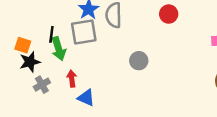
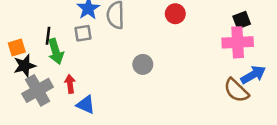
gray square: (84, 32) -> (83, 33), size x0.6
orange square: (23, 45) -> (17, 47), turned -35
gray cross: (42, 85) -> (38, 90), size x1.6

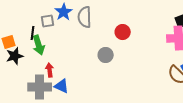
red circle: (175, 14) -> (123, 32), moved
gray square: (83, 33) -> (48, 21), moved
gray cross: (38, 90) -> (40, 87), moved, turned 30

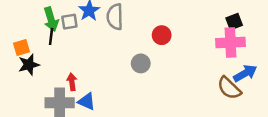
green arrow: (39, 45) -> (51, 19), moved

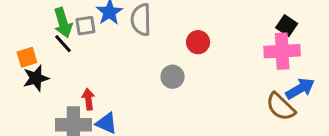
black square: (234, 22) -> (287, 26), turned -35
black line: (51, 36) -> (63, 44), turned -49

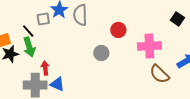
green arrow: (63, 23) -> (29, 47), moved
pink cross: (282, 51) -> (149, 46), moved
brown semicircle: (281, 107) -> (159, 74), moved

